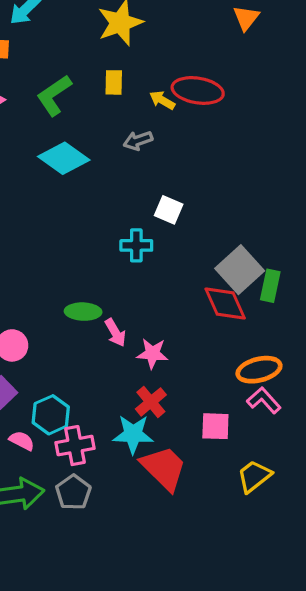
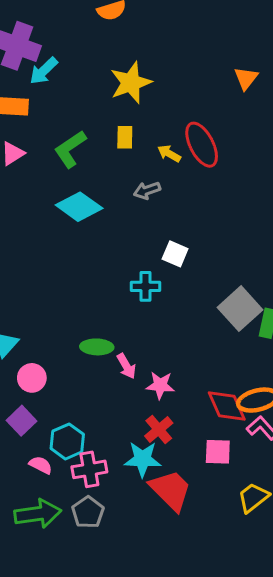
red ellipse: (198, 90) -> (202, 145), turned 54
red diamond: (225, 304) -> (227, 406), moved

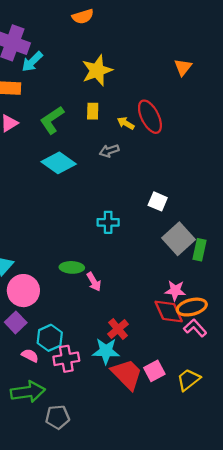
white square: (175, 254) -> (158, 201), moved
pink circle: (32, 378) -> (23, 291), size x1.5
pink star: (160, 385) -> (175, 291), moved
pink square: (218, 452) -> (154, 371), moved, turned -30
gray pentagon: (88, 512) -> (58, 417), moved, turned 30

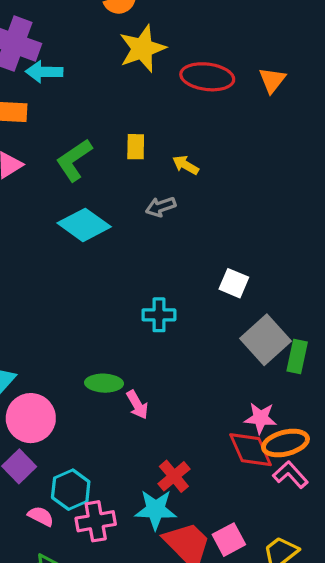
cyan arrow: (32, 62) -> (44, 72), turned 45
yellow star: (97, 70) -> (142, 49), moved
red ellipse: (150, 117) -> (207, 77), moved, turned -56

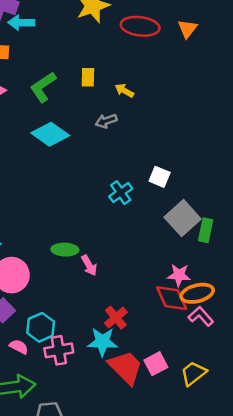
cyan cross: (159, 315) -> (121, 193), moved, turned -35

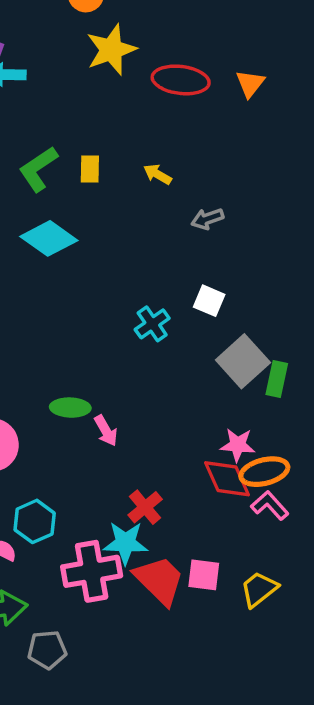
yellow rectangle: (88, 77) -> (90, 169), moved
gray arrow: (106, 121) -> (207, 219), moved
pink cross: (59, 350) -> (92, 571), moved, size x1.4
pink square: (156, 364) -> (204, 575), turned 35

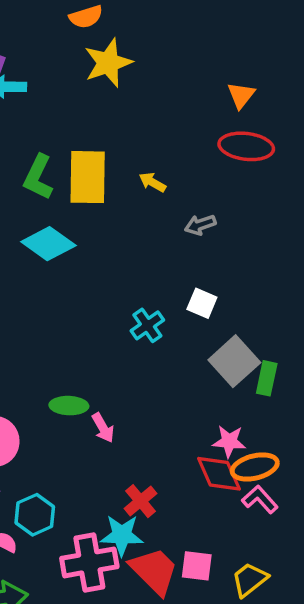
red ellipse: (181, 80) -> (246, 146), moved
green L-shape: (38, 169) -> (38, 177), turned -30
yellow rectangle: (90, 169) -> (88, 177), size x2.0

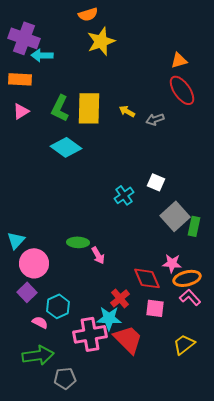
orange triangle: (241, 95) -> (179, 60), turned 36
red ellipse: (246, 146) -> (182, 90), turned 48
gray arrow: (200, 225) -> (155, 119), moved
red diamond: (219, 474) -> (147, 278), moved
pink square: (197, 566) -> (155, 308), moved

